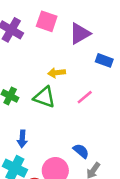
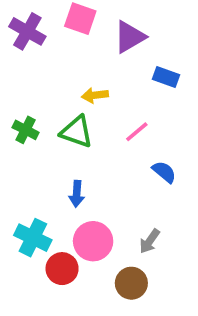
blue arrow: (22, 139) -> (77, 194), moved
blue semicircle: (81, 151) -> (164, 172), moved

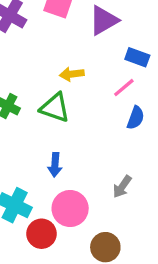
pink line: (137, 132) -> (124, 88), moved
blue semicircle: (164, 172) -> (136, 118), moved, turned 70
gray arrow: (150, 241) -> (122, 187), moved

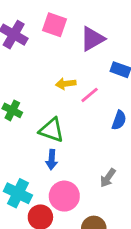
pink line: (124, 88) -> (90, 95), moved
green triangle: (55, 108) -> (52, 130), moved

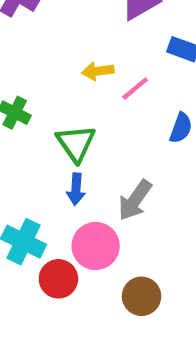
green triangle: (52, 130) -> (76, 143), turned 36
gray arrow: (108, 178) -> (135, 200), moved, size x1.4

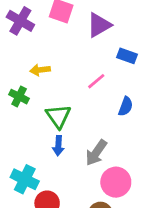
yellow arrow: (98, 71) -> (40, 70), moved
pink circle: (96, 246) -> (116, 182), moved

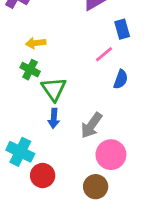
blue rectangle: (127, 56) -> (122, 29), turned 54
pink line: (96, 81) -> (104, 54), moved
green cross: (19, 97) -> (30, 70), moved

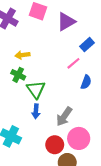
blue rectangle: (122, 29) -> (87, 45), turned 64
red circle: (43, 176) -> (55, 145), moved

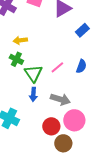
pink line: (73, 63) -> (57, 67), moved
gray arrow: (64, 117) -> (60, 99), turned -108

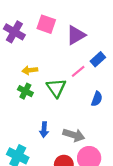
pink line: (57, 67) -> (78, 71), moved
green triangle: (33, 73) -> (56, 88), moved

